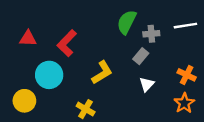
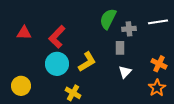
gray rectangle: (141, 56) -> (120, 48), turned -40
cyan circle: (49, 75) -> (57, 64), moved

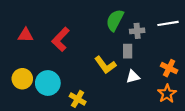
yellow L-shape: (87, 62) -> (105, 65), moved, turned 85
cyan circle: (57, 64) -> (48, 83), moved
white triangle: (125, 72) -> (133, 77), turned 32
yellow circle: (21, 86) -> (22, 79), moved

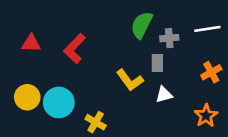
orange cross: (169, 68) -> (211, 72), moved, turned 35

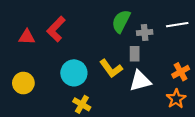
red L-shape: (75, 49) -> (56, 29), moved
orange cross: (211, 72) -> (181, 72), moved
white triangle: (164, 95) -> (140, 81), size x1.5
cyan circle: (59, 102) -> (74, 73), moved

